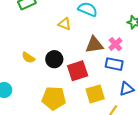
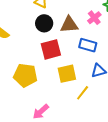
pink cross: (115, 44) -> (94, 18), moved
black circle: (54, 59) -> (44, 23), moved

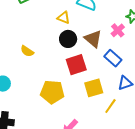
brown triangle: (69, 25) -> (93, 39), turned 48
blue rectangle: (88, 45) -> (113, 58), turned 30

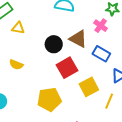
yellow triangle: (64, 18) -> (18, 28), moved

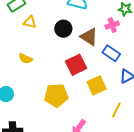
pink cross: (101, 26) -> (112, 25), turned 32
black circle: (54, 44) -> (63, 29), moved
yellow line: (109, 101) -> (116, 110), moved

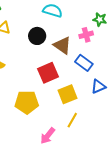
yellow line: (116, 110) -> (72, 120), moved

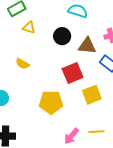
brown triangle: (62, 45) -> (87, 46), turned -30
yellow line: (72, 120) -> (96, 132), moved, turned 56

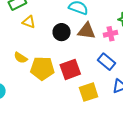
brown triangle: (87, 46) -> (87, 31), moved
yellow pentagon: (51, 102) -> (42, 68), moved

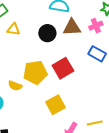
yellow semicircle: (21, 58) -> (15, 86), moved
yellow square: (89, 92) -> (55, 105), moved

